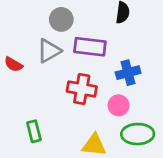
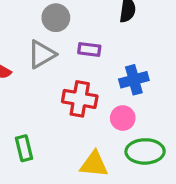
purple rectangle: (90, 47) -> (89, 50), size x0.6

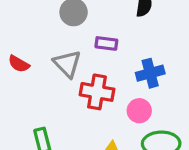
gray triangle: (42, 54) -> (67, 64), moved, turned -44

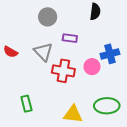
blue cross: (150, 73) -> (110, 54), moved
pink circle: (139, 111) -> (92, 67), moved

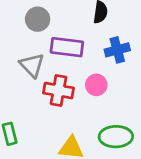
purple rectangle: (70, 38) -> (67, 47), size x1.6
blue cross: (110, 54) -> (117, 50), moved

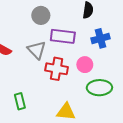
green ellipse: (116, 137) -> (99, 88), moved

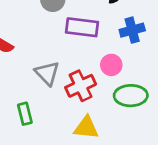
gray triangle: (37, 50) -> (47, 73), moved
red cross: (57, 69) -> (81, 86), moved, turned -35

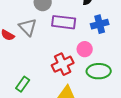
gray triangle: (47, 73) -> (28, 27), moved
green rectangle: (25, 114) -> (23, 84), turned 49

